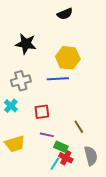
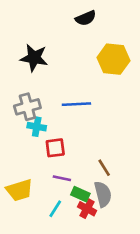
yellow hexagon: (68, 58) -> (113, 59), moved
cyan cross: (11, 106) -> (37, 127), moved, turned -32
gray semicircle: (91, 156) -> (103, 194), moved
cyan line: (55, 164) -> (55, 209), moved

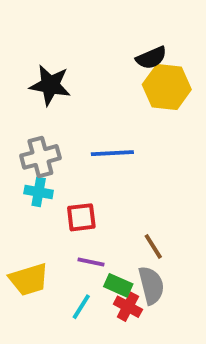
black semicircle: (86, 18) -> (151, 58), moved
cyan cross: (37, 127) -> (39, 192), moved

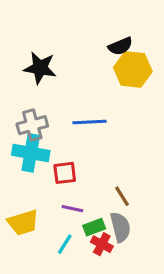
cyan cross: (39, 192) -> (31, 153), size x1.6
green rectangle: (118, 285) -> (94, 227), turned -45

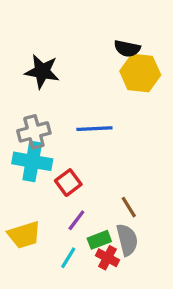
black semicircle: (120, 46) -> (127, 49), turned 35
red square: (65, 173) -> (68, 183), turned -30
purple line: (72, 209) -> (76, 220), turned -65

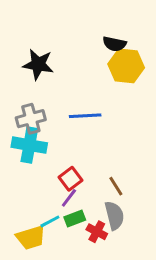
red square: (68, 183) -> (70, 179), moved
yellow trapezoid: (24, 235) -> (31, 238), moved
green rectangle: (99, 240) -> (75, 218), moved
cyan line: (68, 258) -> (50, 221), moved, turned 30

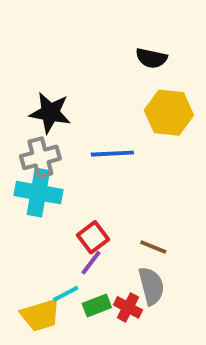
black star: (38, 64) -> (50, 113), moved
yellow hexagon: (126, 66) -> (169, 113), moved
brown line: (116, 186) -> (153, 247), turned -36
green rectangle: (75, 218) -> (97, 305), moved

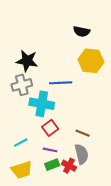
cyan cross: (38, 193) -> (42, 104), moved
purple line: (91, 263) -> (50, 150), moved, turned 64
cyan line: (66, 294) -> (21, 143), moved

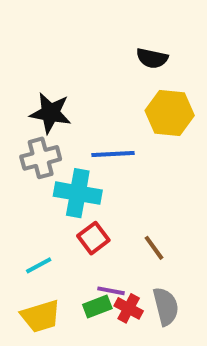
brown line: (83, 133) -> (154, 248), turned 32
purple line: (50, 150) -> (111, 291), moved
gray semicircle: (82, 154) -> (166, 306), moved

